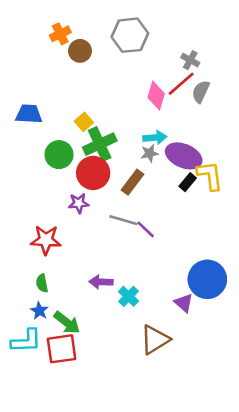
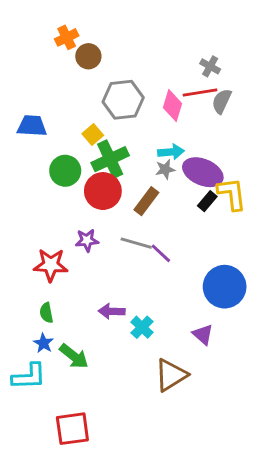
gray hexagon: (130, 35) -> (123, 100), moved
red line: (181, 84) -> (200, 92), turned 32
purple star: (79, 203) -> (87, 240), moved
blue circle: (207, 279) -> (225, 287), moved
red square: (62, 349) -> (72, 429), moved

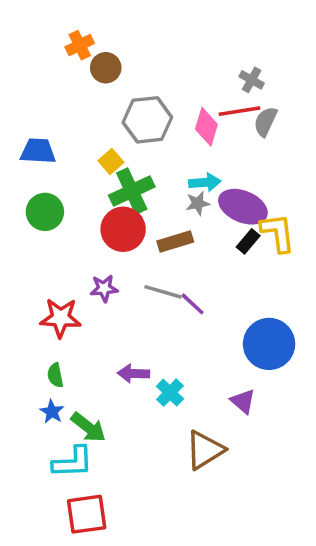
green circle: (65, 171) -> (45, 212), moved
brown rectangle: (146, 201) -> (175, 241), turned 36
cyan L-shape: (29, 377) -> (73, 462), moved

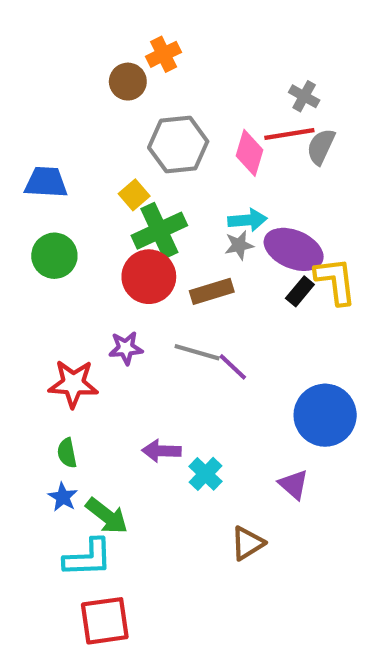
orange cross: (80, 45) -> (164, 54), moved
brown triangle: (205, 450) -> (247, 543), size x0.7

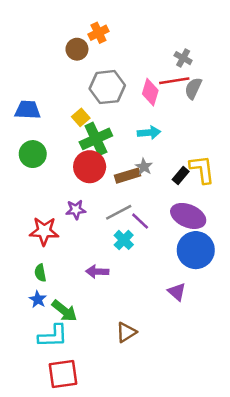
gray star: (239, 245) -> (144, 167), moved, turned -30
purple ellipse: (294, 249) -> (188, 216), moved
gray line: (197, 352) -> (119, 212), turned -44
cyan cross: (205, 474) -> (124, 240), moved
brown triangle: (247, 543) -> (126, 332), moved

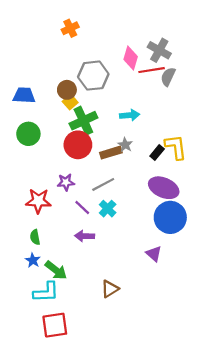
orange cross: (98, 33) -> (70, 28), moved
brown circle: (77, 49) -> (67, 90), moved
gray cross: (183, 58) -> (159, 50), size x1.5
pink diamond: (150, 92) -> (131, 58), moved
purple line: (140, 221) -> (82, 207), moved

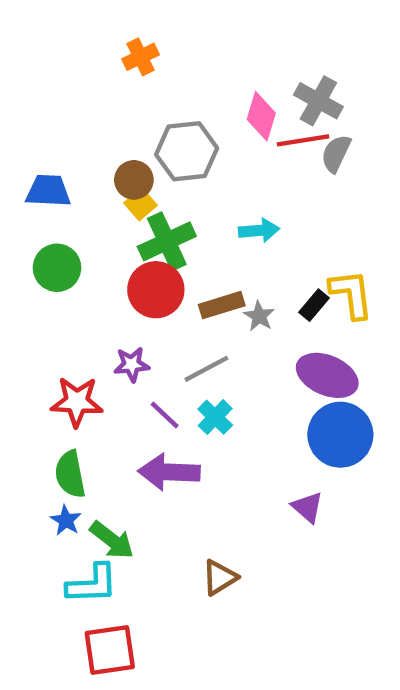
gray star: (125, 145) -> (259, 316), moved
purple arrow: (84, 236) -> (169, 472), size x1.5
green semicircle: (35, 237) -> (70, 474), size x1.5

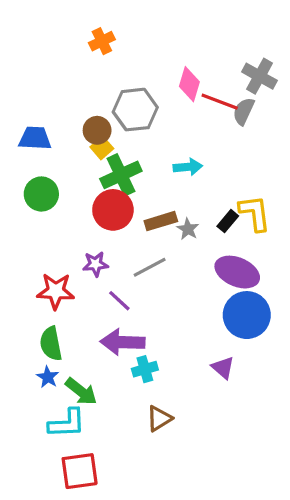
gray cross: (318, 101) -> (259, 76), moved
red line: (303, 140) -> (220, 102), turned 30
cyan cross: (215, 417) -> (145, 369), moved, turned 30

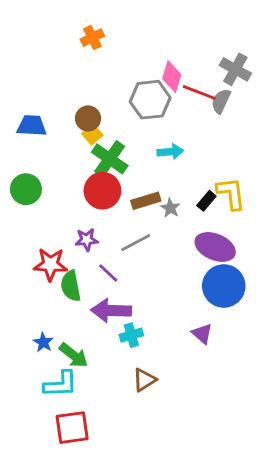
gray hexagon: (135, 110) -> (150, 100), moved
green cross: (121, 175) -> (110, 159), turned -30
green circle: (41, 194) -> (26, 189), moved
green semicircle: (51, 344) -> (71, 286), moved

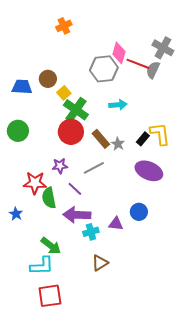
brown circle: (88, 118) -> (48, 79), moved
brown rectangle: (146, 201) -> (101, 139), turned 66
blue circle: (224, 286) -> (139, 212), moved, size x0.6
purple triangle: (202, 334) -> (116, 224), moved, turned -35
blue star: (43, 342) -> (16, 214), moved

